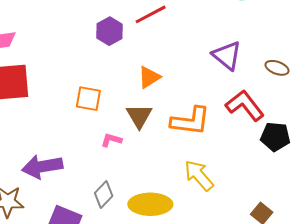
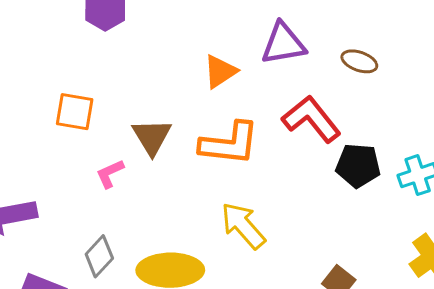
purple triangle: (227, 55) -> (283, 44), turned -48
orange triangle: (149, 77) -> (220, 71), moved
pink L-shape: (111, 140) -> (110, 174), turned -40

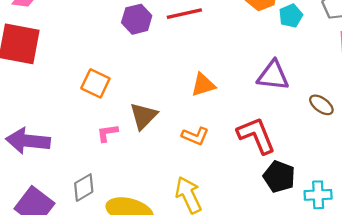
purple triangle: (283, 44) -> (273, 76), moved
brown ellipse: (359, 61) -> (321, 105), moved
orange L-shape: (229, 144) -> (195, 136), size x0.6

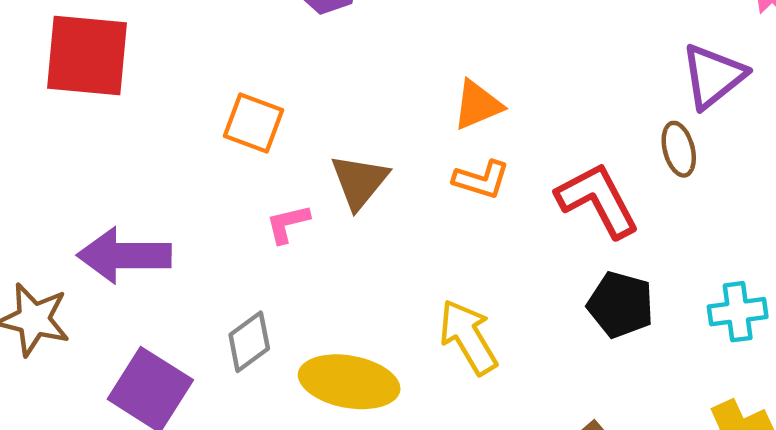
purple triangle: (273, 76) -> (713, 76), moved, turned -40
brown ellipse: (321, 105) -> (679, 149), moved, turned 45
orange L-shape: (195, 136) -> (481, 180), moved
black pentagon: (279, 177) -> (621, 305), moved

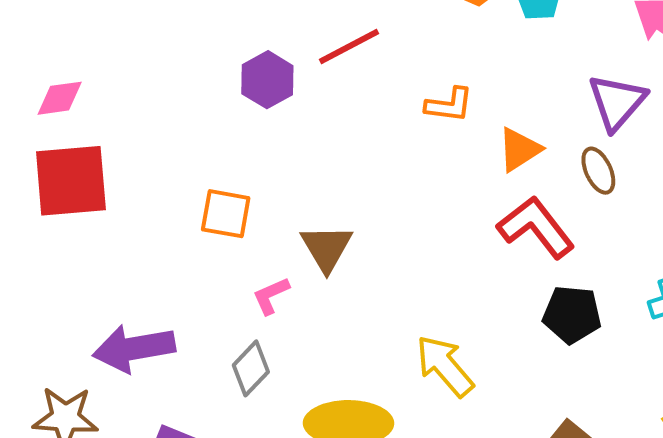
orange triangle: (478, 105) -> (519, 149), moved
orange L-shape: (481, 180) -> (449, 105), moved
gray diamond: (249, 342) -> (251, 368), moved

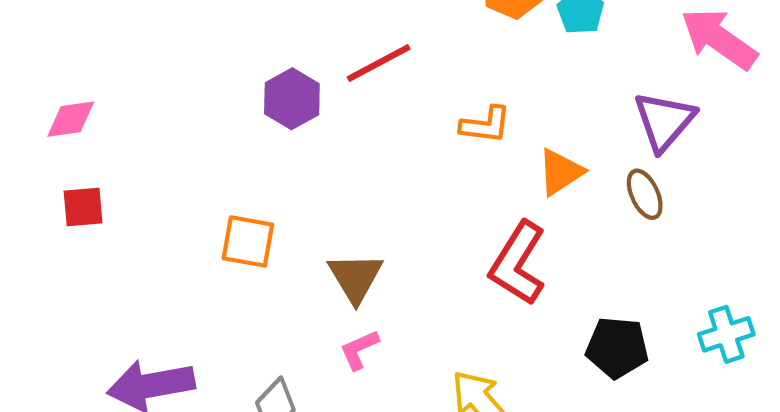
red square: (71, 181) -> (83, 207), size x0.5
red L-shape: (536, 227) -> (518, 263), moved, turned -110
pink L-shape: (271, 296) -> (359, 350), moved

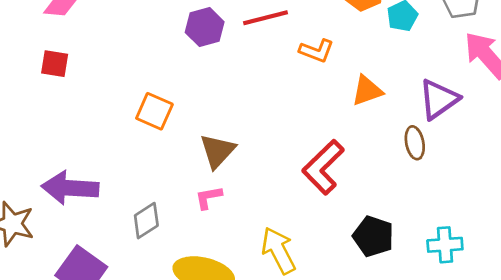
orange L-shape: (486, 125) -> (317, 51), moved
orange triangle: (560, 172) -> (367, 91), moved

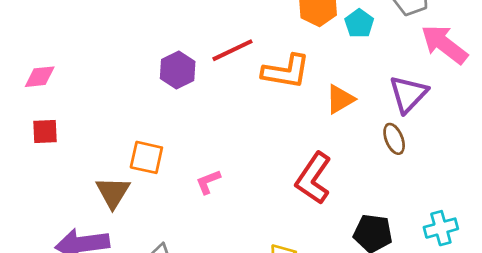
orange L-shape: (317, 51) -> (286, 71), size x1.5
brown triangle: (217, 151) -> (113, 192), moved
pink L-shape: (209, 197) -> (208, 182), moved

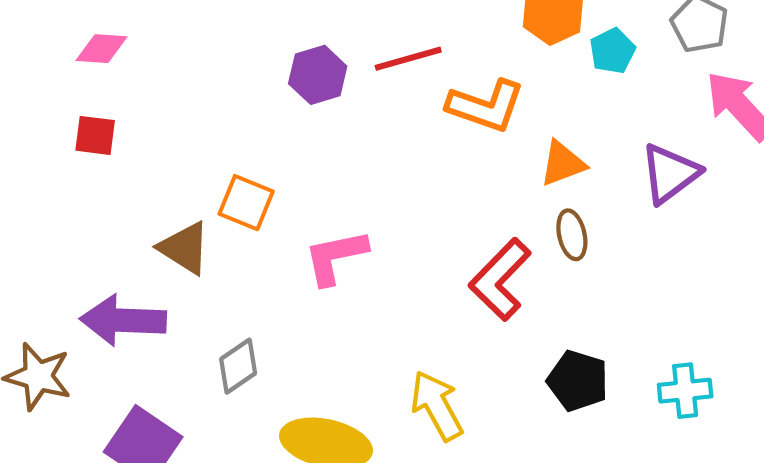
brown ellipse: (394, 139) -> (572, 235), moved
pink L-shape: (208, 182) -> (336, 257), size x1.6
brown triangle: (113, 192) -> (185, 248), turned -39

